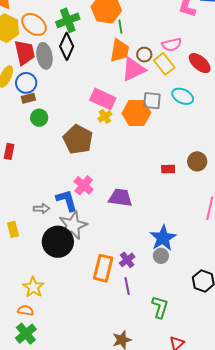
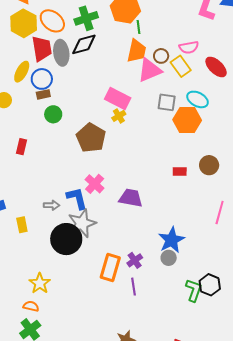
black diamond: (67, 46) -> (84, 44), turned 48
orange hexagon: (136, 113) -> (187, 120), moved
green L-shape: (160, 307) -> (194, 290), moved

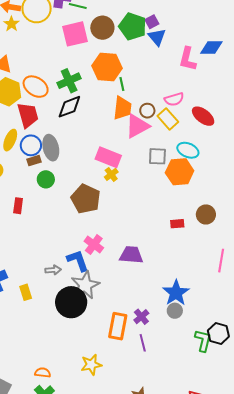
gray ellipse: (61, 53) -> (51, 148), moved
red rectangle: (22, 147) -> (18, 206), moved
yellow star: (40, 283) -> (91, 365), moved, turned 30

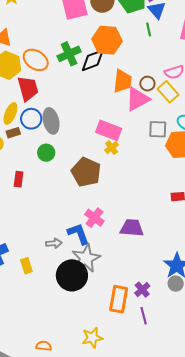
green line: (122, 84) -> (149, 30), moved
black diamond: (69, 107) -> (93, 60), moved
brown rectangle: (34, 161) -> (13, 133), moved

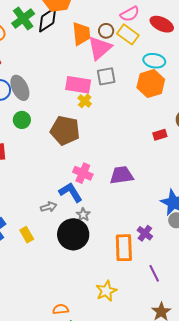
gray square: (158, 129) -> (106, 76), moved
gray star: (86, 258) -> (83, 215), size x0.5
purple line: (144, 316) -> (154, 273), moved

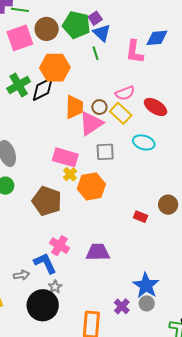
gray square: (106, 76) -> (105, 152), moved
orange hexagon: (151, 84) -> (91, 186), moved
red rectangle: (160, 135) -> (140, 217), turned 32
purple cross: (145, 233) -> (122, 306), moved

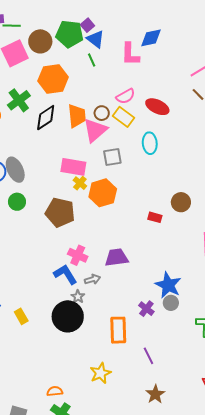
black diamond: (43, 89) -> (46, 117), moved
cyan ellipse: (144, 142) -> (150, 143), turned 75
gray arrow: (22, 275) -> (92, 279), moved

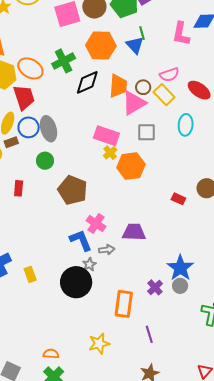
blue triangle: (96, 39) -> (135, 45), moved
brown pentagon: (60, 212) -> (73, 190), moved

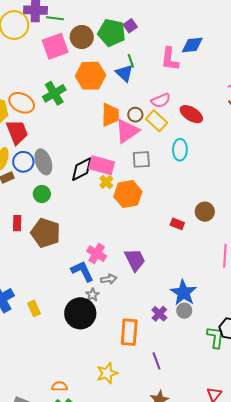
black diamond: (87, 82) -> (82, 169), moved
brown pentagon: (73, 190) -> (46, 233), moved
purple trapezoid: (134, 232) -> (135, 260), turned 65

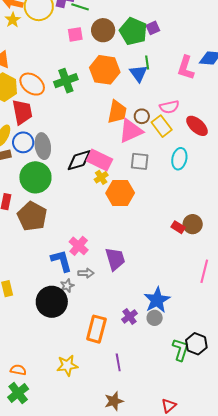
pink square: (55, 46) -> (75, 34), size x0.6
green circle: (42, 194) -> (35, 177), size x1.8
red rectangle: (177, 224) -> (178, 227), moved

